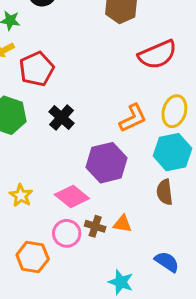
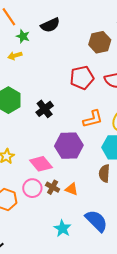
red pentagon: (37, 69) -> (82, 78), moved
blue semicircle: (167, 262) -> (96, 221), size x1.4

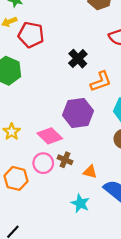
red pentagon: (82, 78) -> (31, 35), moved, turned 30
black cross: (45, 109) -> (78, 59), moved
orange triangle: (71, 189) -> (90, 172), moved

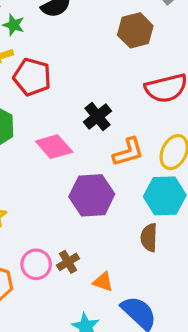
pink diamond: (50, 136) -> (54, 147), moved
brown cross: (65, 160) -> (68, 262), turned 32

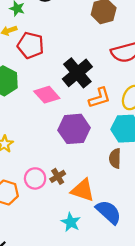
black cross: (97, 116) -> (77, 73), size x1.5
orange triangle: (103, 282) -> (83, 190), size x1.6

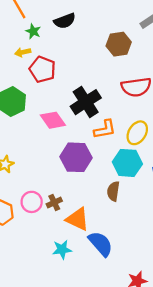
cyan star: (71, 222) -> (62, 249), turned 30

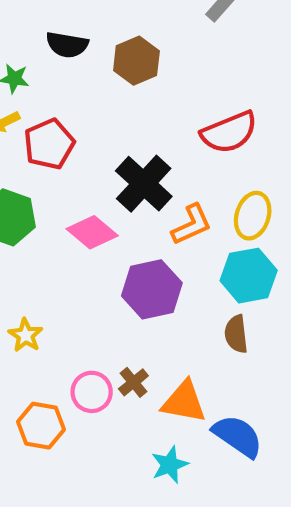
black semicircle: (65, 21) -> (67, 45), turned 45
brown hexagon: (119, 44) -> (136, 61), moved
red pentagon: (42, 69) -> (49, 144), turned -30

